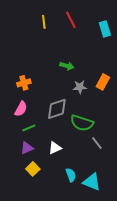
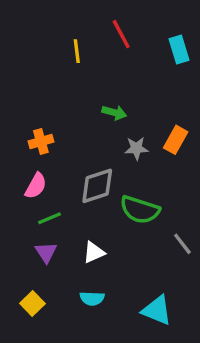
yellow line: (44, 22) -> (77, 51), moved
gray line: (97, 143) -> (182, 244), moved
purple triangle: (27, 148) -> (46, 252), turned -40
yellow square: (33, 169) -> (32, 304), moved
cyan semicircle: (71, 175) -> (92, 298), moved, turned 112

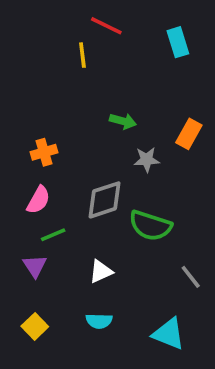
red line: (121, 34) -> (106, 26), moved, turned -36
cyan rectangle: (179, 49) -> (178, 42), moved
orange rectangle: (176, 140) -> (189, 134), moved
gray line: (182, 244) -> (191, 277), moved
purple triangle: (46, 252) -> (35, 266), moved

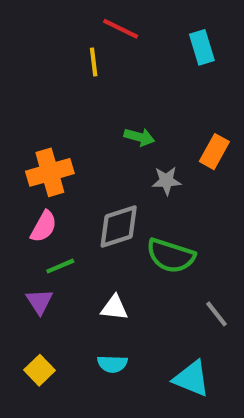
orange cross: (44, 152) -> (50, 172), size x1.5
white triangle: (101, 271) -> (114, 308), turned 30

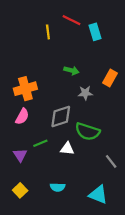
red line: (121, 29) -> (71, 20), moved
cyan rectangle: (202, 47) -> (95, 32), moved
green line: (60, 266) -> (40, 143), moved
white triangle: (114, 308) -> (67, 149), moved

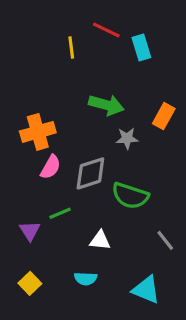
green arrow: (71, 70) -> (106, 105), size x1.5
pink semicircle: (22, 117) -> (51, 167), moved
white triangle: (67, 149) -> (100, 240), moved

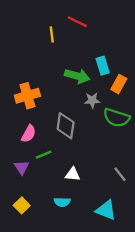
cyan rectangle: (141, 48) -> (103, 66), moved
pink semicircle: (51, 167) -> (29, 134), moved
gray diamond: (90, 173) -> (66, 126), turned -64
green semicircle: (130, 196) -> (116, 118), moved

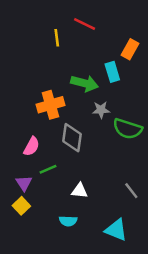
orange rectangle: (119, 84) -> (130, 49), moved
orange cross: (27, 96) -> (50, 105), moved
yellow square: (22, 205) -> (21, 206), moved

